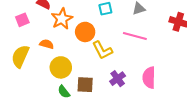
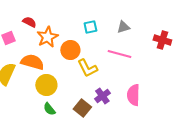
orange semicircle: (47, 44) -> (32, 62), size x1.6
brown square: (85, 85) -> (82, 108), moved, turned 36

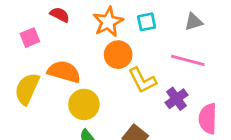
orange star: (47, 37) -> (108, 22), moved
purple cross: (102, 96) -> (176, 99), moved

